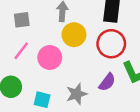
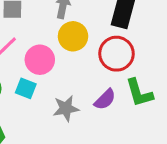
cyan square: (42, 100) -> (26, 88), moved

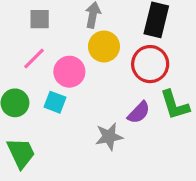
gray star: (66, 108) -> (109, 137), moved

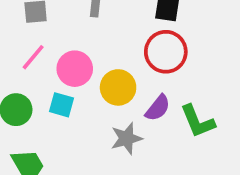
yellow circle: (104, 46) -> (118, 87), moved
green L-shape: (175, 105) -> (198, 121), moved

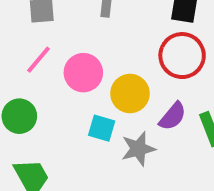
cyan square: (62, 105) -> (102, 128), moved

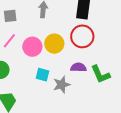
yellow circle: (130, 94) -> (54, 44), moved
purple semicircle: (173, 116) -> (78, 67), turned -126

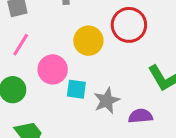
pink circle: (32, 47) -> (53, 69), moved
purple semicircle: (78, 67) -> (140, 116), moved

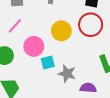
cyan square: (76, 89) -> (48, 62), turned -32
gray star: (107, 101) -> (67, 74), turned 30

